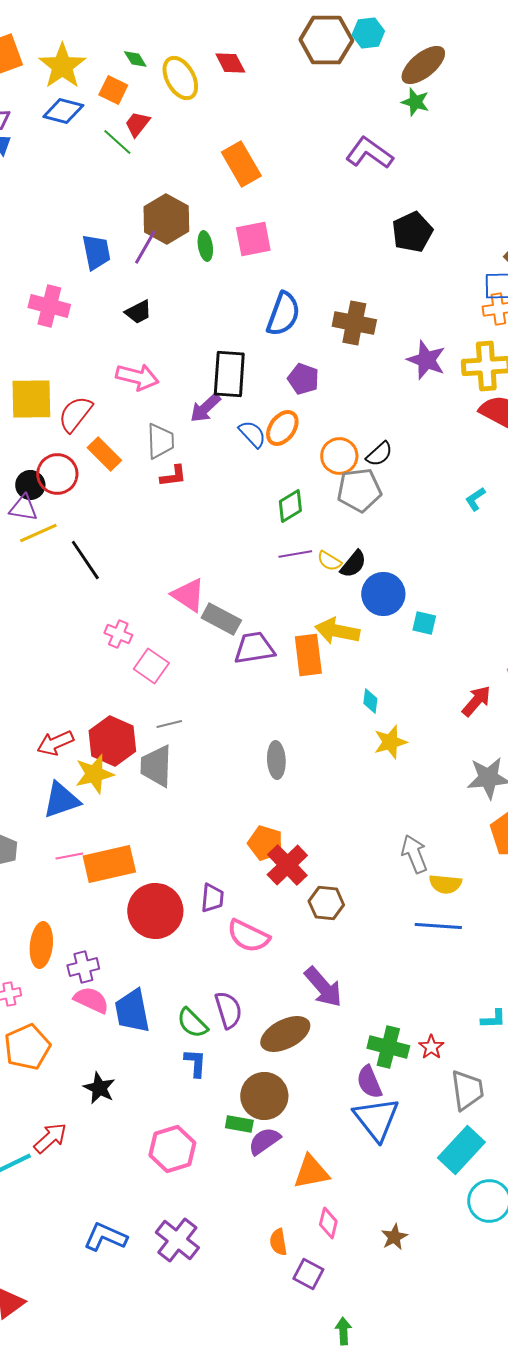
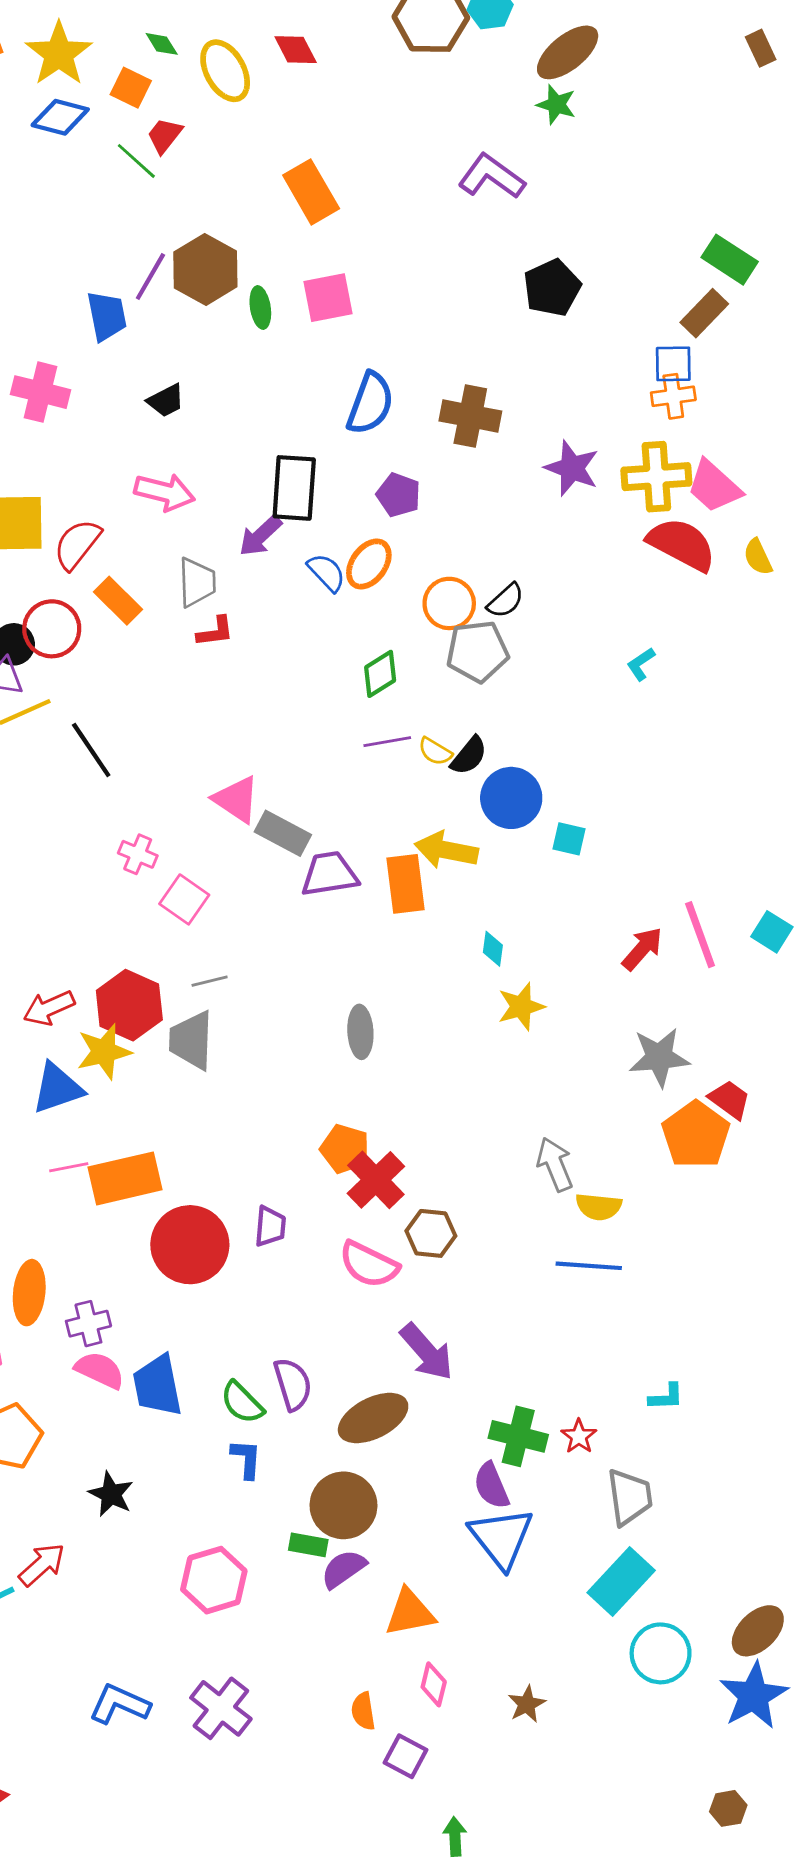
purple line: (145, 247) -> (150, 276), moved
pink semicircle: (248, 936) -> (369, 1264), moved

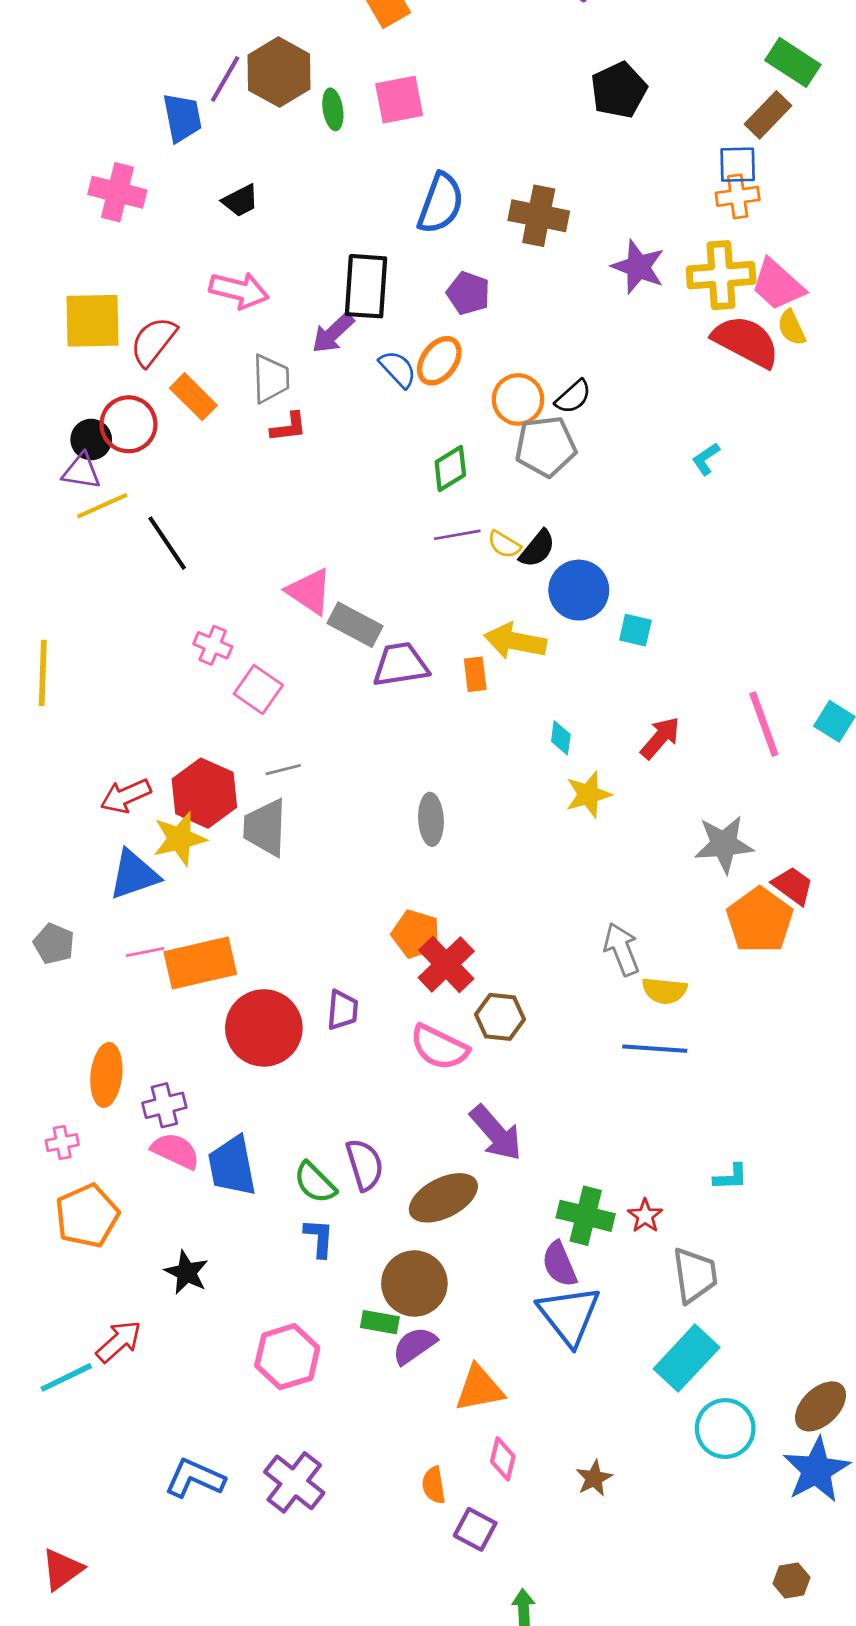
yellow semicircle: (758, 557) -> (791, 328), moved
orange rectangle: (406, 884) -> (475, 674), size x0.6
red arrow: (642, 949) -> (660, 738), moved

